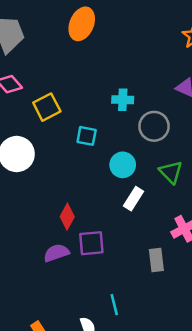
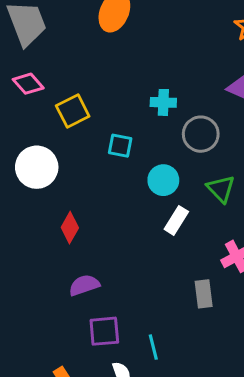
red diamond: (67, 217) -> (70, 228), moved
purple square: (91, 243) -> (104, 331), moved

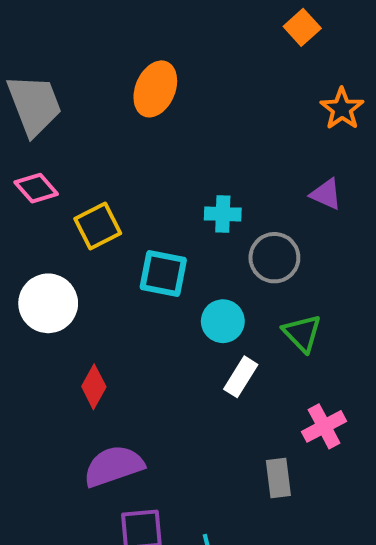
cyan square: (120, 146) -> (163, 274), size x1.4
purple semicircle: (84, 285) -> (114, 466), size x1.4

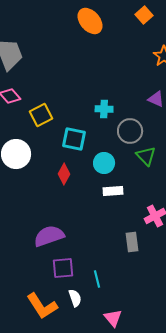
orange ellipse: (155, 89) -> (90, 21), moved, turned -64
green triangle: (302, 333) -> (146, 156), moved
white rectangle: (241, 377) -> (113, 191), turned 54
red diamond: (94, 387) -> (64, 174), moved

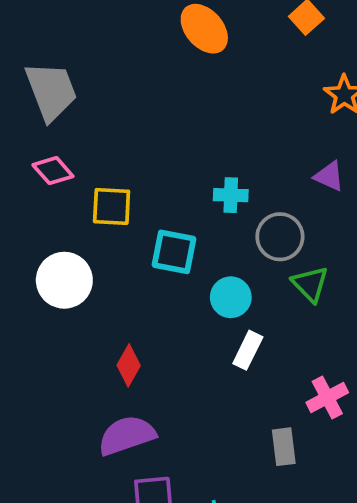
yellow square: (41, 115) -> (112, 206), turned 30
red diamond: (64, 174) -> (129, 365), moved
white rectangle: (113, 191) -> (248, 350), turned -60

